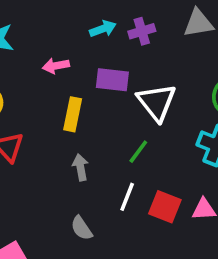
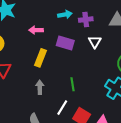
white triangle: (157, 102) -> (95, 42), moved, size x0.6
green line: (138, 152) -> (73, 84), turned -56

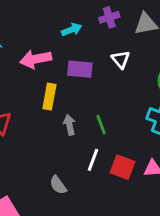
purple cross: (86, 20) -> (109, 17), moved
pink arrow: (36, 30) -> (36, 59), size x1.5
gray arrow: (40, 87) -> (69, 125), moved

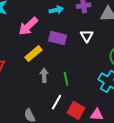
pink arrow: (36, 59) -> (28, 26), turned -40
yellow rectangle: (49, 97) -> (33, 54), turned 30

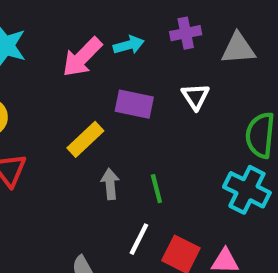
pink arrow: (28, 26) -> (82, 57), moved

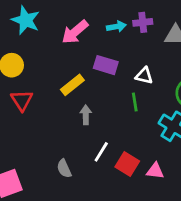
cyan arrow: (129, 45) -> (116, 27), moved
white triangle: (195, 96) -> (144, 76), moved, turned -48
green line: (156, 189) -> (135, 102), moved

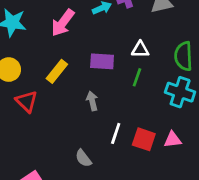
purple rectangle: (106, 65) -> (102, 61), moved
yellow rectangle: (72, 85) -> (57, 71), moved
green line: (135, 102) -> (137, 77), turned 42

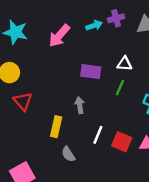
yellow rectangle: (57, 71) -> (56, 127), moved, turned -30

